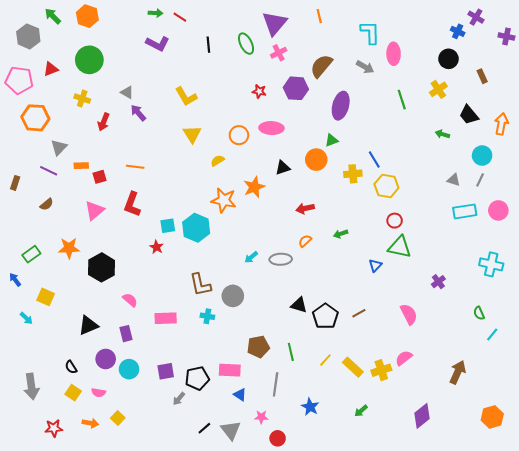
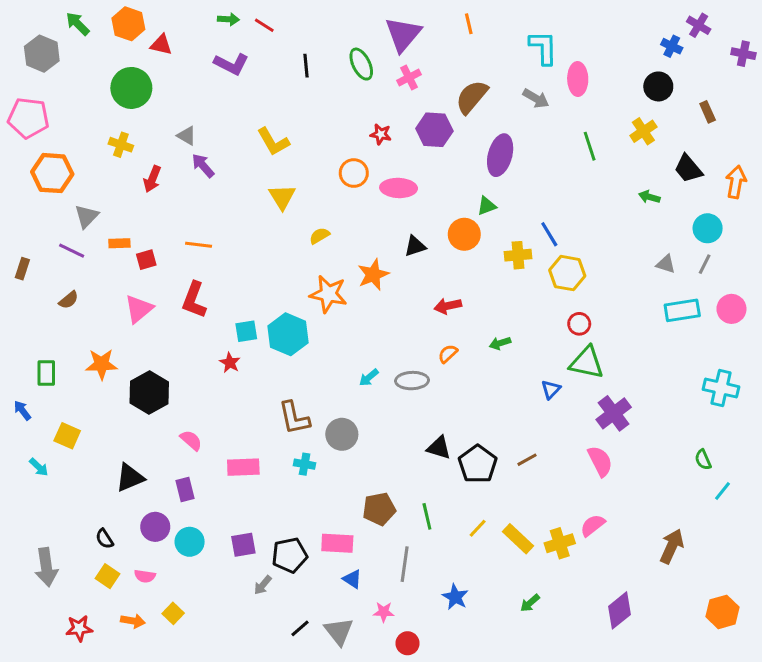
red triangle: (51, 69) -> (161, 45), moved, turned 35
orange circle: (239, 135) -> (354, 173), moved
green rectangle: (31, 254) -> (46, 373), turned -54
purple cross: (438, 282) -> (614, 413), moved, size x1.6

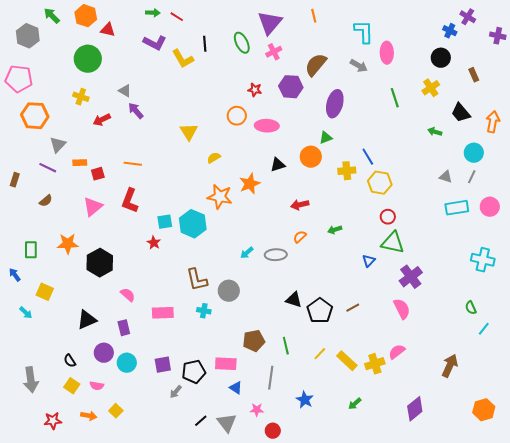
yellow L-shape: (273, 142) -> (183, 59), moved
red arrow: (152, 179) -> (102, 120), turned 42

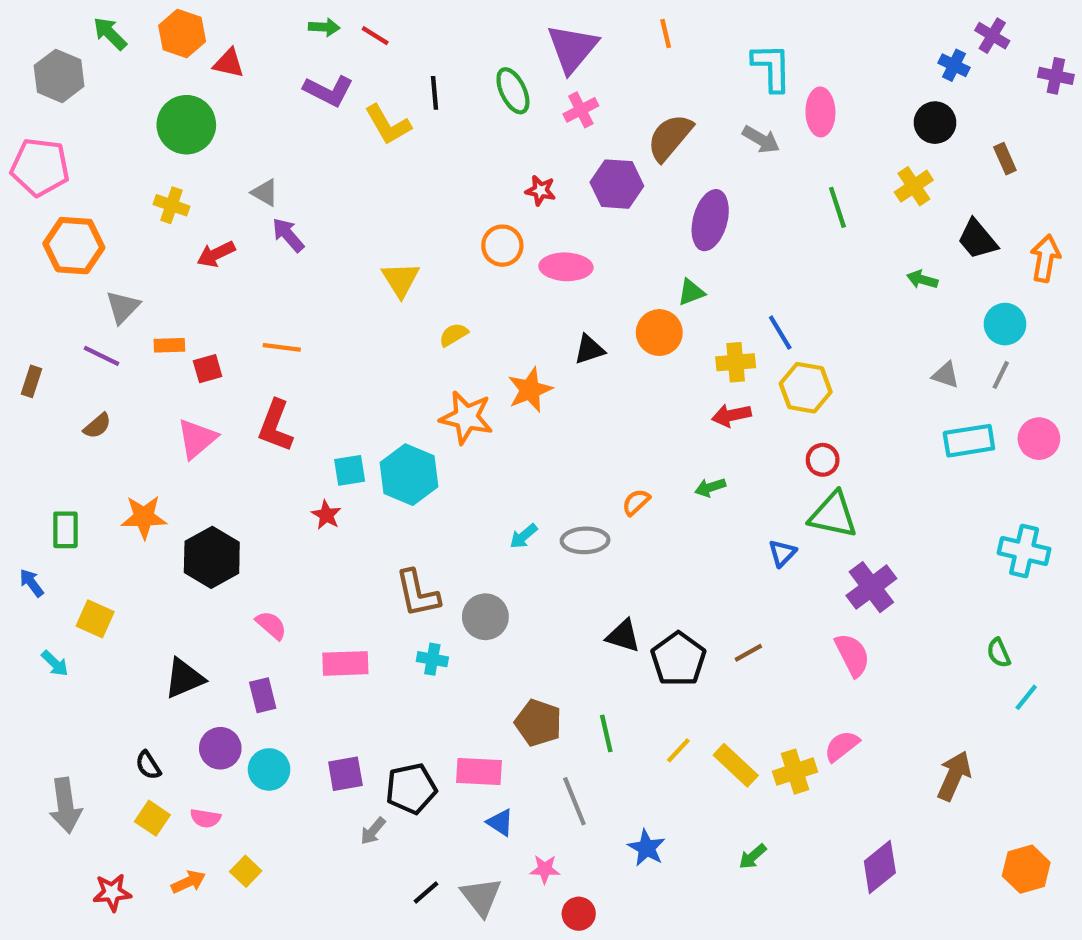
red arrow: (300, 205) -> (731, 415), moved
brown pentagon: (254, 341) -> (538, 723), turned 30
gray line: (271, 378) -> (574, 801), turned -30
orange arrow: (89, 416) -> (188, 882), turned -35

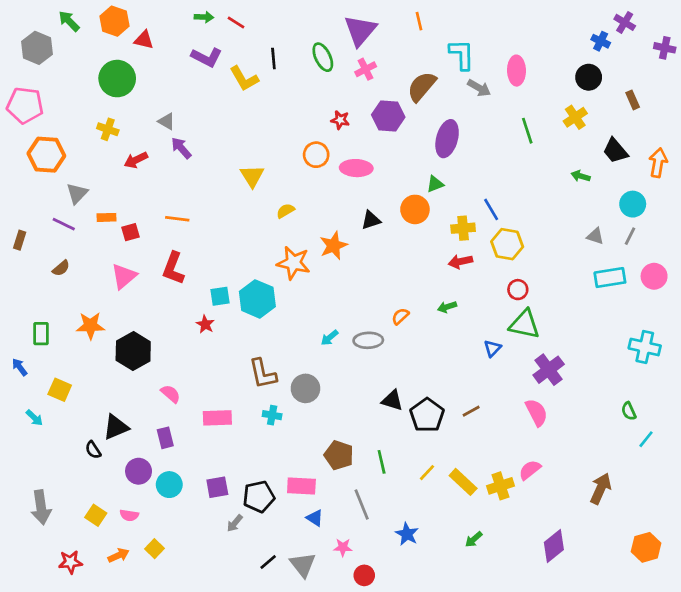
cyan L-shape: (772, 67) -> (462, 55), moved
black semicircle: (148, 765) -> (93, 450), moved

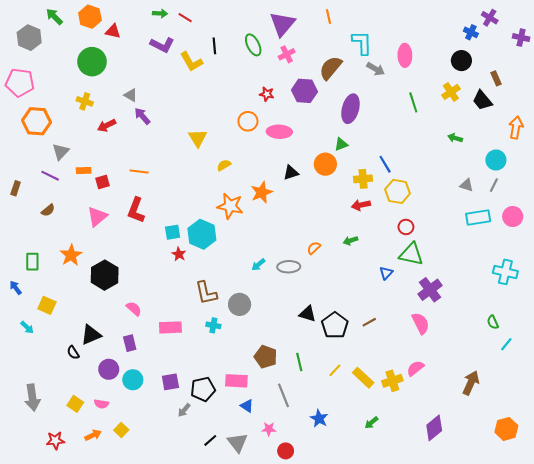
black trapezoid: (615, 151) -> (482, 100), moved
red star: (205, 324) -> (179, 254), moved
orange star: (90, 326) -> (71, 255), turned -30

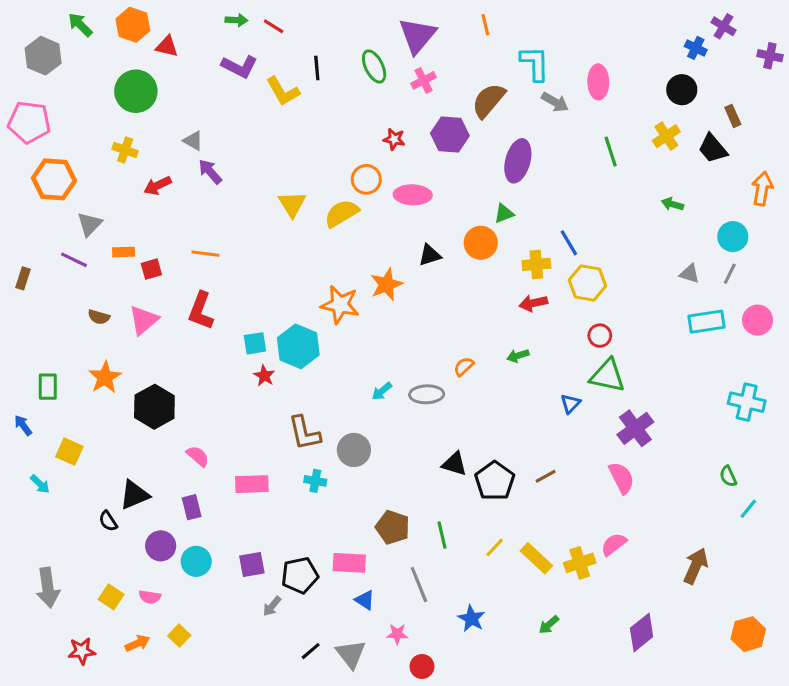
yellow semicircle: (224, 165) -> (342, 213), moved, size x1.6
brown semicircle: (48, 210) -> (99, 317), moved, turned 56

